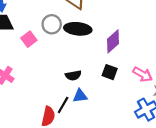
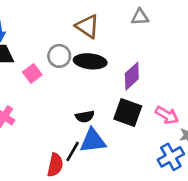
black square: (110, 72) -> (128, 112), size x1.5
blue triangle: (80, 96) -> (93, 141), size x1.5

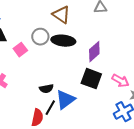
black semicircle: (85, 117) -> (46, 89), moved
blue triangle: (93, 141) -> (65, 100), turned -30

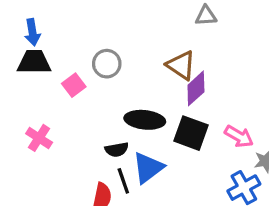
brown triangle: (61, 15) -> (181, 65), moved
black ellipse: (63, 41) -> (145, 120), moved
black line: (50, 108) -> (123, 181), turned -49

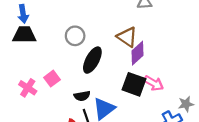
pink square: (74, 85) -> (52, 79), moved
black ellipse: (145, 120) -> (92, 60), moved, turned -68
pink arrow: (239, 136) -> (154, 83), moved

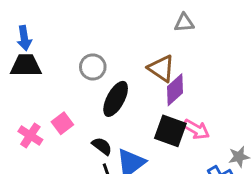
black semicircle: (82, 96) -> (102, 146), turned -133

